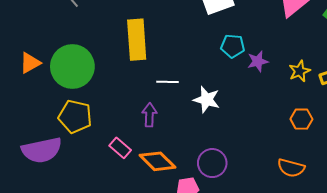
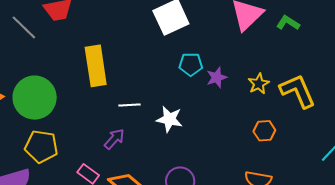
purple arrow: (149, 115) -> (114, 139), turned 45

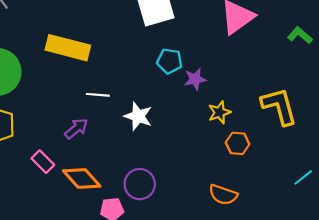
green L-shape: (288, 23) -> (300, 35), moved
yellow rectangle: (96, 66) -> (68, 48), turned -75
yellow star: (259, 84) -> (219, 112), moved

